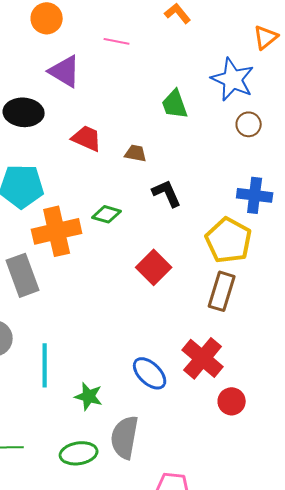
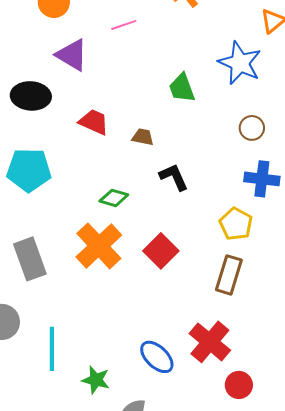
pink line: (117, 41) -> (124, 25), turned -30
brown circle: (249, 124) -> (252, 128), moved
orange cross: (57, 231) -> (99, 246), moved, turned -30
yellow pentagon: (229, 240) -> (236, 224), size x0.7

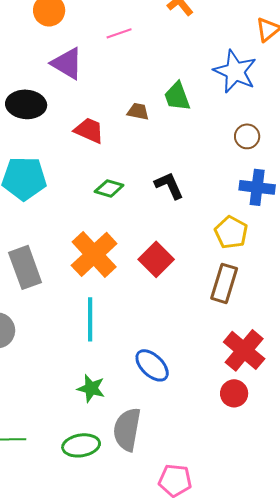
brown trapezoid: (143, 137) -> (138, 111), moved
green diamond: (114, 198) -> (109, 188), moved
red cross: (210, 342) -> (244, 350), moved
cyan line: (52, 349) -> (90, 319), moved

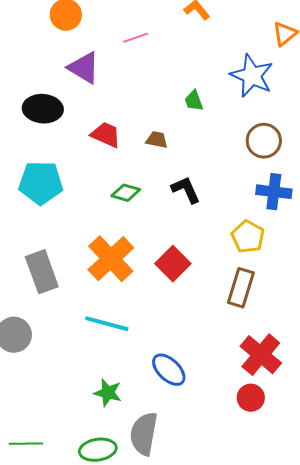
green trapezoid: (177, 96) -> (194, 101), size x0.7
brown trapezoid: (138, 111) -> (157, 140), moved
brown circle: (247, 136) -> (264, 141), size x1.4
cyan line: (90, 319) -> (107, 324), turned -75

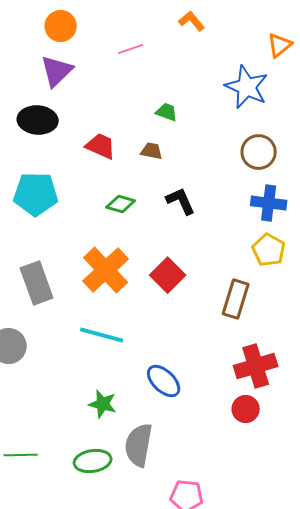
purple triangle: (84, 68) -> (57, 71), moved, turned 45
green trapezoid: (194, 101) -> (167, 112), moved, turned 130
yellow pentagon: (248, 237) -> (269, 250), moved
red cross: (261, 355) -> (256, 366), turned 33

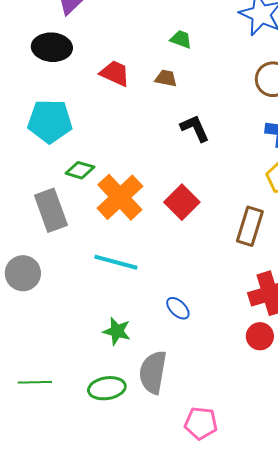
green diamond: (121, 204) -> (80, 170), moved
blue ellipse: (164, 381) -> (178, 308), size x0.7

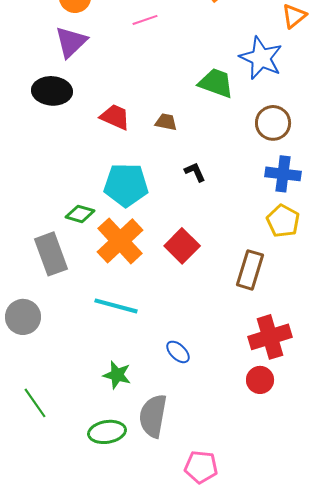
green trapezoid: (181, 39) -> (216, 83), moved, size x1.6
cyan pentagon: (50, 121) -> (126, 185), moved
black L-shape: (195, 128) -> (195, 172), size x0.7
green line: (35, 382) -> (35, 403), moved, turned 56

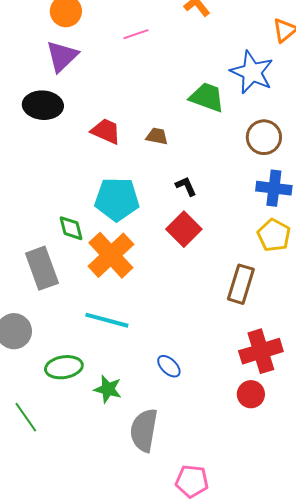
green diamond: (80, 214) -> (71, 228), turned 60
red square: (182, 246) -> (184, 229), moved
green ellipse: (107, 432) -> (64, 367), moved

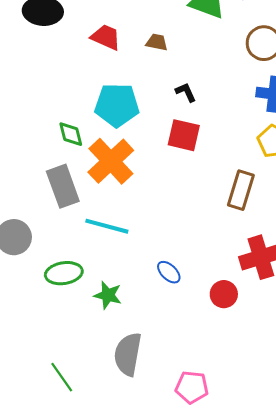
red square: (184, 229) -> (184, 135), turned -32
gray rectangle: (42, 268) -> (63, 186), moved
red circle: (251, 394) -> (224, 294), moved
green line: (26, 417) -> (62, 377), moved
gray semicircle: (144, 430) -> (128, 354), moved

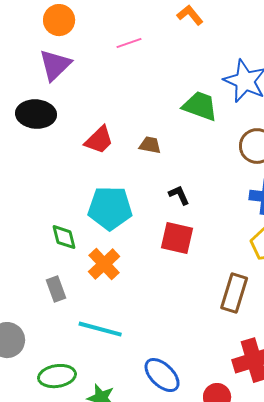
red trapezoid: (106, 37) -> (99, 140), turned 112
orange cross: (111, 161) -> (104, 264), size x0.7
gray rectangle: (63, 186) -> (56, 289), size x0.6
blue ellipse: (169, 272) -> (162, 375), size x1.5

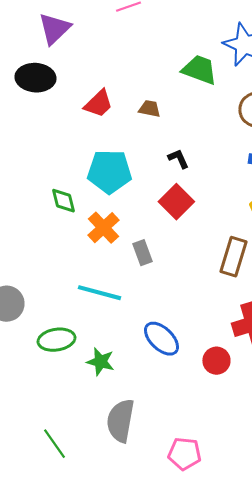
red square: (177, 238) -> (176, 202), turned 32
gray rectangle: (56, 289) -> (142, 253), moved

